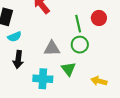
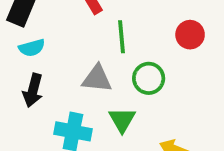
green line: (78, 24) -> (122, 37), moved

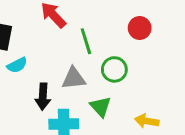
black arrow: (33, 90) -> (43, 97), moved

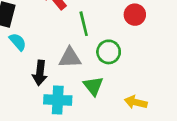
cyan semicircle: (17, 65) -> (18, 42), turned -108

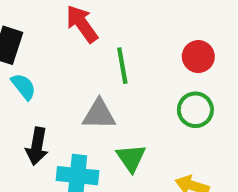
green circle: (109, 52) -> (195, 110), moved
black arrow: (40, 73) -> (37, 146), moved

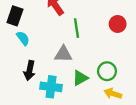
green circle: (195, 110) -> (107, 71), moved
green triangle: (131, 158) -> (80, 78), turned 35

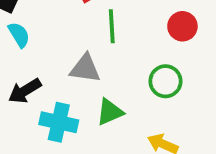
black arrow: (30, 71) -> (25, 91), turned 42
green circle: (107, 71) -> (165, 81), moved

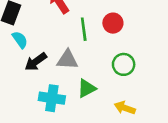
red circle: (182, 26) -> (113, 23), moved
black arrow: (25, 91) -> (36, 62), moved

